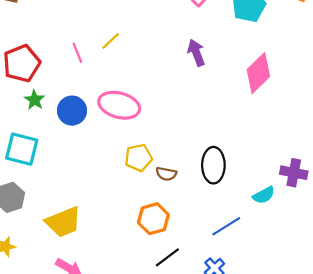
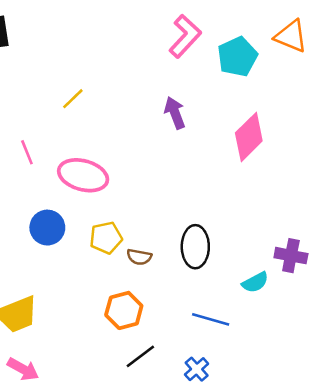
pink line: (77, 53) -> (27, 152), moved
blue circle: (72, 111) -> (47, 228), moved
blue line: (226, 226) -> (211, 319), turned 48

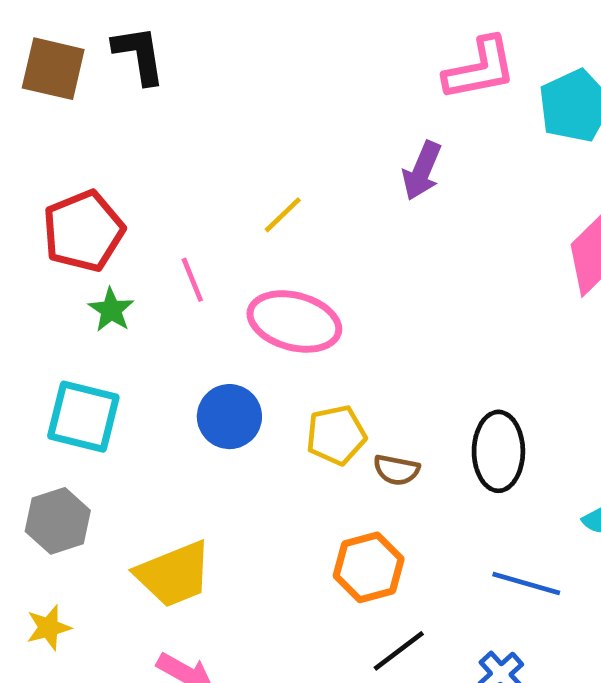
pink L-shape: (185, 36) -> (480, 69), turned 36
yellow line: (73, 99) -> (283, 215), moved
purple arrow: (175, 113) -> (422, 171), moved, turned -136

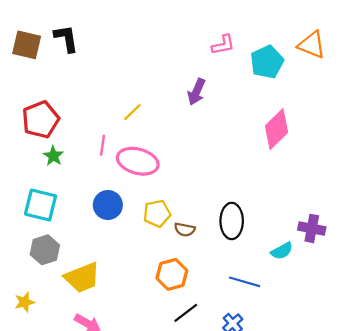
pink L-shape: (480, 69) -> (223, 45), size x0.7
pink line: (192, 280) -> (102, 145), moved, turned 30
gray hexagon: (58, 521) -> (45, 250), moved

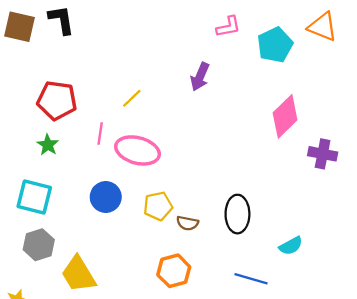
red pentagon: (41, 120) -> (57, 101), moved, turned 30
purple cross: (312, 228) -> (323, 154), moved
yellow trapezoid: (82, 278) -> (78, 274), turned 81

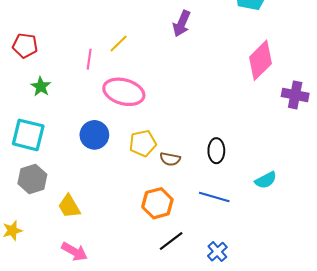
red pentagon: (57, 101) -> (25, 46), moved, size x0.7
pink line: (100, 133) -> (89, 59), moved
black ellipse: (237, 214) -> (216, 151), size x0.7
yellow trapezoid: (78, 274) -> (69, 206), size x0.7
blue line: (251, 279) -> (214, 197), moved

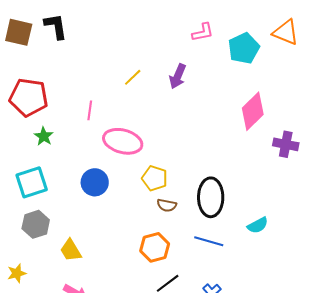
yellow line: (119, 43) -> (133, 77), moved
red pentagon: (25, 46) -> (29, 97), size x1.6
cyan square: (28, 135) -> (32, 182), turned -32
yellow pentagon: (143, 143) -> (155, 178), moved, turned 30
black ellipse: (216, 151) -> (211, 197), size x1.6

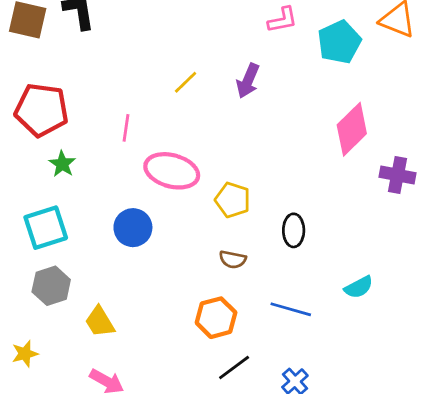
yellow pentagon: (155, 178) -> (233, 200), moved
black ellipse: (211, 197) -> (294, 230), moved, size x0.6

